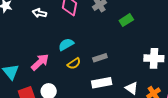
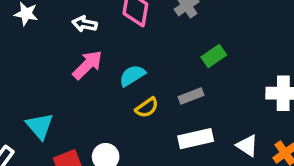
green rectangle: (126, 20) -> (214, 56), moved
pink arrow: (40, 62) -> (87, 65), moved

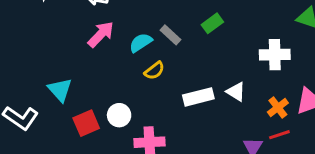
gray rectangle: (191, 96) -> (171, 35), moved, turned 65
white triangle: (247, 146) -> (236, 92), moved

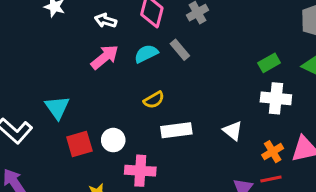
green rectangle: (212, 23) -> (269, 63), moved
gray rectangle: (171, 35) -> (180, 50), moved
cyan semicircle: (141, 43) -> (146, 54), moved
white rectangle: (198, 97) -> (176, 130), moved

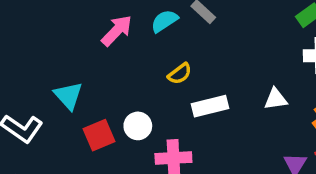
white triangle: (233, 131) -> (276, 99), turned -40

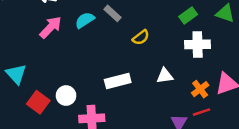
yellow semicircle: (180, 74) -> (141, 37), moved
red square: (99, 135) -> (38, 102), turned -30

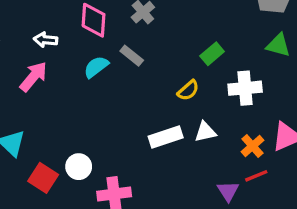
green rectangle: (188, 15) -> (212, 54), moved
pink arrow: (51, 27) -> (34, 77), moved
yellow semicircle: (141, 37) -> (188, 90), moved
white rectangle: (118, 81) -> (166, 137), moved

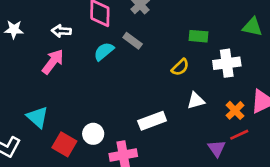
green rectangle: (212, 54) -> (198, 36), turned 48
white rectangle: (166, 137) -> (152, 121), moved

